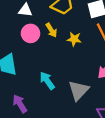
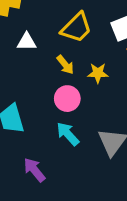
pink circle: (30, 33) -> (67, 99), moved

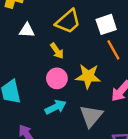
yellow star: (98, 73) -> (88, 76), moved, size x1.5
cyan arrow: (68, 134) -> (56, 107), turned 102

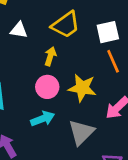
yellow arrow: (57, 51) -> (50, 56), turned -133

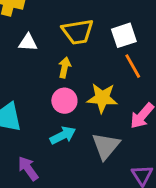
yellow trapezoid: (66, 25) -> (78, 32), turned 32

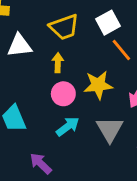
white triangle: (28, 43) -> (19, 46), size x1.4

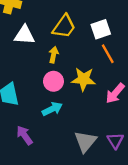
yellow trapezoid: (64, 27) -> (64, 26), turned -45
gray triangle: (110, 129) -> (85, 142), moved

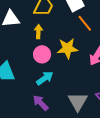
purple arrow: (25, 135) -> (41, 103), moved

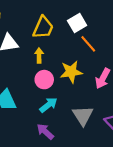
gray triangle: (78, 102) -> (83, 115), moved

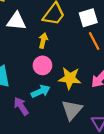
yellow star: (71, 72) -> (70, 78), moved
purple arrow: (45, 132) -> (21, 106), moved

